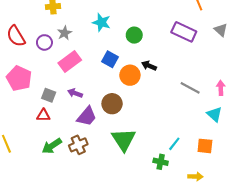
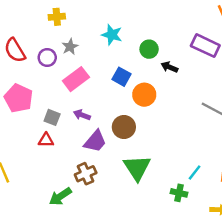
black arrow: (149, 66) -> (169, 67), moved
green arrow: (52, 146) -> (60, 196), moved

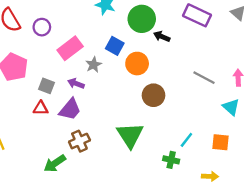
gray star: (70, 47) -> (94, 65), moved
green circle: (149, 49) -> (142, 19), size x1.5
brown circle: (124, 127) -> (153, 95), moved
purple trapezoid: (95, 141) -> (70, 109), moved

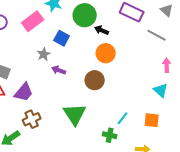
pink rectangle: (70, 48) -> (33, 21), moved
orange circle: (137, 64) -> (106, 53), moved
gray line: (204, 78) -> (157, 35), moved
purple arrow: (76, 83) -> (59, 70), moved

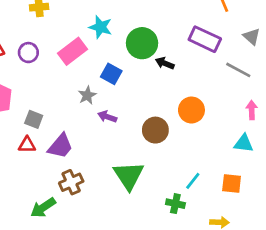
orange circle: (106, 53) -> (191, 110), moved
cyan triangle: (161, 90) -> (244, 143), turned -35

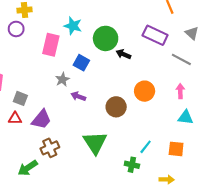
pink rectangle: (72, 51) -> (51, 45), turned -40
purple circle: (28, 53) -> (16, 29), moved
pink arrow: (252, 110) -> (180, 91), moved

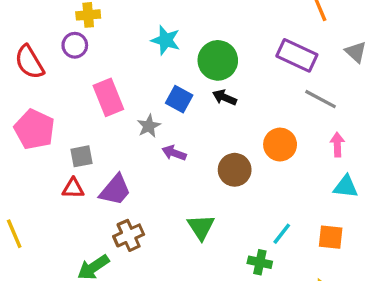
pink rectangle: (51, 45) -> (108, 97), moved, turned -35
black arrow: (123, 54) -> (225, 97), moved
gray line: (181, 59) -> (320, 99), moved
gray square: (20, 98) -> (82, 156), turned -32
green triangle: (95, 143) -> (201, 227), size x0.7

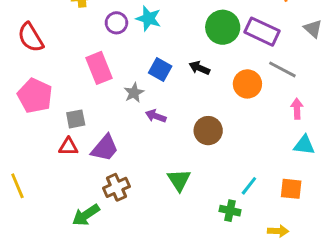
purple circle: (75, 45) -> (116, 23), moved
green circle: (218, 60) -> (223, 27), moved
orange circle: (280, 145) -> (247, 84), moved

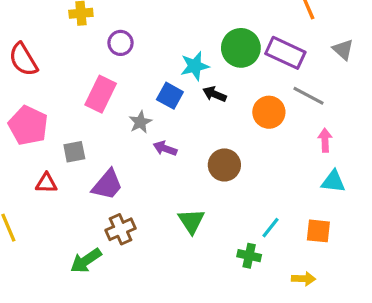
cyan star: (148, 18) -> (195, 66), moved, turned -30
pink rectangle: (99, 68) -> (101, 94), turned 48
red triangle: (68, 147) -> (46, 183), moved

